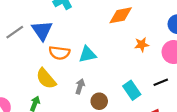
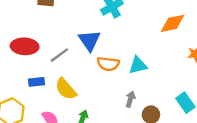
gray line: (15, 32) -> (59, 55), moved
yellow semicircle: (46, 79) -> (66, 89), moved

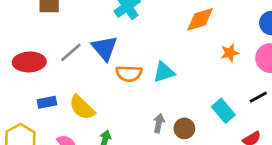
gray line: (59, 55) -> (71, 52), moved
gray arrow: (130, 99) -> (159, 123), moved

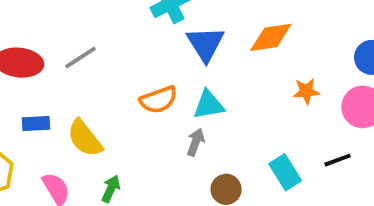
blue triangle: (105, 48) -> (205, 44), moved
orange semicircle: (129, 74) -> (159, 100), turned -30
gray arrow: (159, 123) -> (196, 142), moved

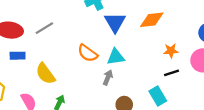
orange semicircle: (159, 100) -> (88, 53), turned 54
blue rectangle: (36, 124) -> (18, 56), moved
black line: (338, 160) -> (172, 73), moved

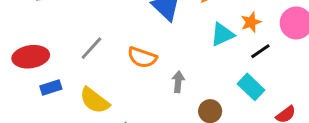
gray line: (44, 28) -> (91, 48), moved
cyan triangle: (116, 57) -> (222, 35), moved

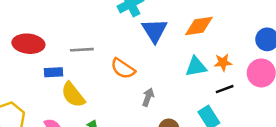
gray line: (91, 48) -> (82, 50), turned 30
blue rectangle: (51, 87) -> (54, 72), moved

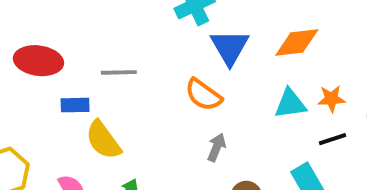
orange semicircle: (123, 69) -> (203, 95), moved

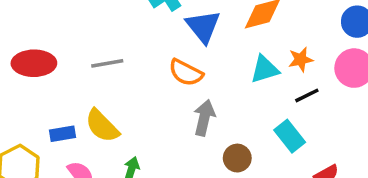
blue rectangle: (75, 105) -> (63, 134), moved
gray arrow: (217, 147) -> (204, 118), size x1.4

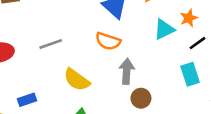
yellow semicircle: (102, 126) -> (77, 80), moved
cyan rectangle: (290, 136) -> (190, 74), turned 30
brown circle: (237, 158) -> (141, 98), moved

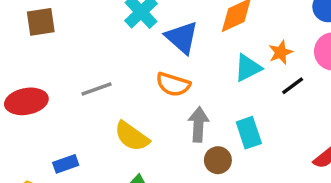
cyan rectangle: (190, 74) -> (249, 133), moved

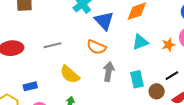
orange star: (281, 52) -> (168, 45), moved
black line: (293, 86) -> (172, 76), moved
brown circle: (218, 160) -> (157, 91), moved

